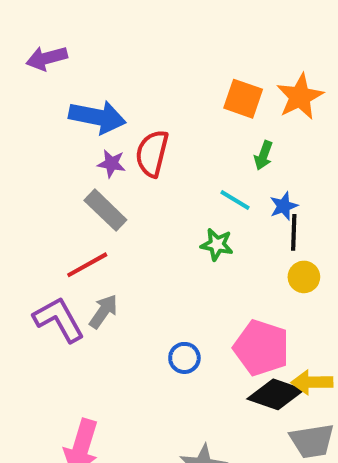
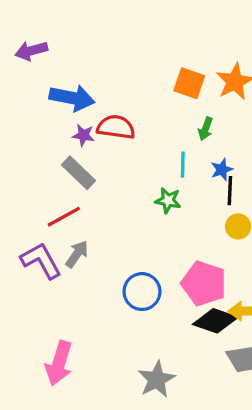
red semicircle: (152, 153) -> (116, 127), turned 84
cyan line: (235, 200) -> (183, 165), turned 60
blue circle: (184, 358) -> (142, 292), size x1.5

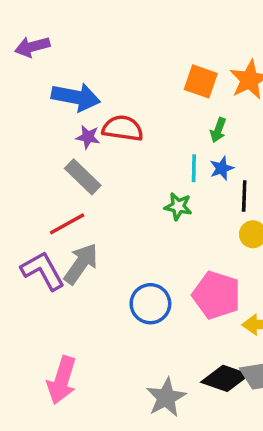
blue star: (222, 169) -> (222, 168), moved
gray arrow: (77, 254) -> (81, 264), size x1.4
black diamond: (215, 321) -> (225, 378), moved

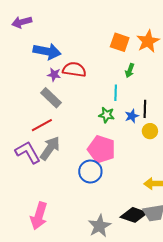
blue star: (222, 168) -> (132, 116), moved
pink pentagon: (216, 295) -> (101, 149), moved

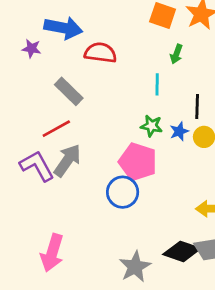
purple star: (54, 75) -> (31, 49), moved
green star: (107, 115) -> (152, 126), moved
blue star: (132, 116) -> (179, 131), moved

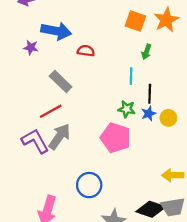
red semicircle: (100, 53) -> (86, 51), size x0.7
black line: (197, 107) -> (150, 94), moved
blue circle: (123, 192) -> (89, 185), moved

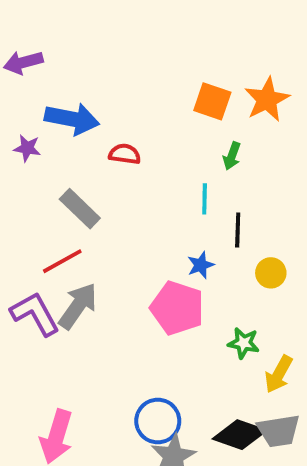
green star: (127, 109) -> (244, 343), moved
blue star: (149, 113) -> (201, 265), moved
yellow arrow: (173, 175) -> (279, 374), turned -60
blue circle: (89, 185) -> (158, 421), moved

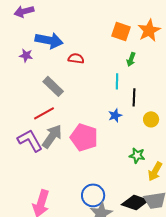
pink pentagon: (177, 308) -> (84, 137), moved

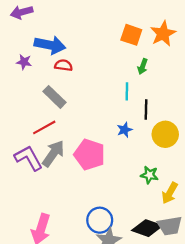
red semicircle: (76, 58) -> (64, 65), moved
yellow circle: (151, 119) -> (165, 134), size x1.5

